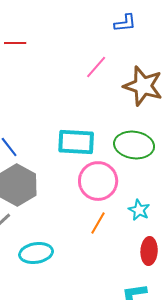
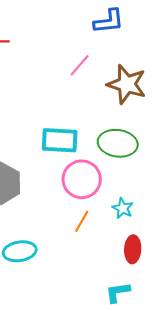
blue L-shape: (125, 23) -> (109, 21), size x1.4

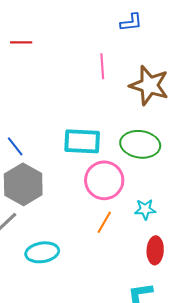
blue L-shape: (109, 21) -> (131, 22), size x0.7
pink line: (80, 65) -> (102, 66), turned -45
cyan star: (123, 208) -> (145, 209), turned -30

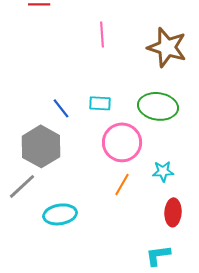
pink line: (102, 66) -> (102, 34), moved
cyan rectangle: (82, 141) -> (100, 103), size x0.6
blue line: (15, 146) -> (61, 108), moved

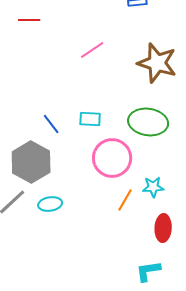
pink line: (102, 34) -> (92, 50), turned 60
orange line: (122, 184) -> (125, 200), moved
cyan ellipse: (60, 214) -> (50, 204), moved, size x0.7

